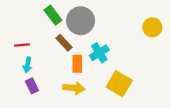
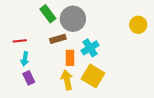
brown rectangle: (64, 43) -> (58, 39), turned -63
yellow square: (119, 84) -> (93, 76), moved
yellow arrow: (74, 88) -> (67, 80), turned -108

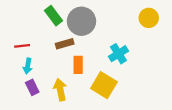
yellow circle: (138, 25) -> (149, 18), moved
cyan cross: (90, 48) -> (118, 54), moved
yellow arrow: (67, 80) -> (60, 90), moved

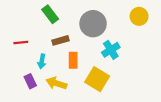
gray circle: (81, 21) -> (93, 24), moved
cyan arrow: (28, 66) -> (42, 61), moved
yellow arrow: (60, 90) -> (56, 83), turned -60

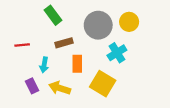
yellow circle: (139, 16) -> (129, 22), moved

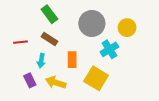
yellow circle: (129, 22) -> (127, 28), moved
brown rectangle: (64, 43) -> (49, 39), moved, turned 49

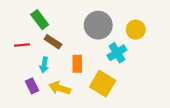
green rectangle: (49, 14) -> (40, 20), moved

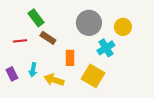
cyan arrow: (44, 65) -> (33, 70), moved
purple rectangle: (32, 86) -> (12, 74), moved

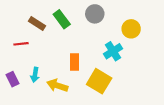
green rectangle: (36, 18) -> (62, 19), moved
gray circle: (89, 23) -> (95, 14), moved, size x0.7
brown rectangle: (48, 38) -> (37, 24), moved

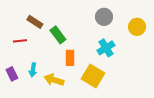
gray circle: (95, 14) -> (104, 17), moved
green rectangle: (62, 19) -> (58, 35), moved
yellow circle: (131, 29) -> (137, 27), moved

